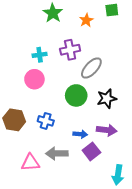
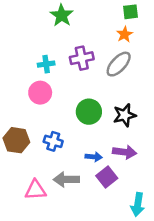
orange star: (86, 20) -> (125, 34), moved
gray ellipse: (91, 68) -> (119, 64), moved

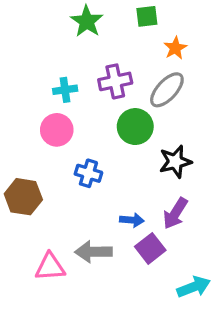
green square: (130, 12) -> (147, 16), moved
green circle: (89, 112) -> (135, 127), moved
blue cross: (53, 141) -> (88, 173), moved
purple arrow: (125, 152) -> (175, 213), turned 115
cyan arrow: (138, 204) -> (194, 287), turned -120

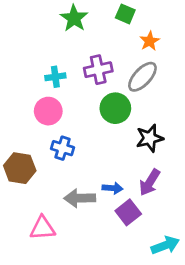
green square: (147, 16) -> (125, 14), turned 30
blue cross: (88, 173) -> (63, 148), moved
gray arrow: (93, 252) -> (80, 198), moved

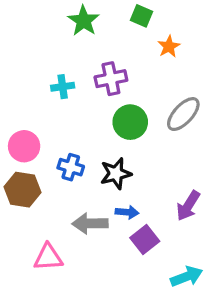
gray ellipse: (142, 77) -> (183, 114), moved
pink circle: (48, 111) -> (24, 146), moved
black star: (150, 138) -> (116, 174), moved
purple arrow: (150, 182) -> (188, 206), moved

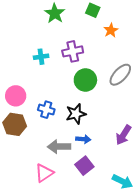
purple square: (145, 240) -> (84, 166), moved
pink triangle: (48, 257) -> (44, 173), moved, turned -30
cyan arrow: (187, 277) -> (122, 181), turned 48

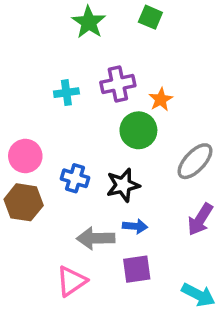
orange star: (111, 30) -> (161, 99), moved
gray ellipse: (120, 75) -> (195, 161), moved
purple square: (84, 166) -> (137, 269), turned 30

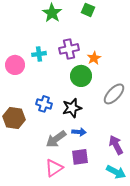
pink circle: (25, 156) -> (15, 65), moved
purple arrow: (200, 219) -> (116, 145), moved, turned 120
gray arrow: (96, 238) -> (56, 139), turned -35
pink triangle: (72, 281) -> (54, 168), moved

